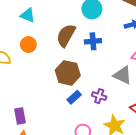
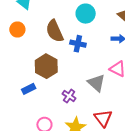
brown semicircle: (66, 35) -> (55, 31), turned -70
blue rectangle: (74, 97) -> (29, 89), moved

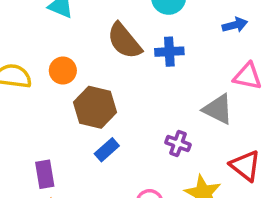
orange circle: (17, 30) -> (63, 71), moved
brown hexagon: (46, 66) -> (95, 107), moved

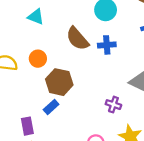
blue rectangle: (107, 150) -> (51, 107), moved

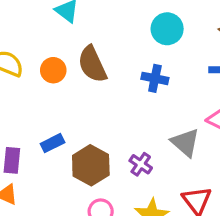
brown semicircle: (77, 39) -> (92, 64), moved
brown hexagon: (59, 82) -> (91, 165), moved

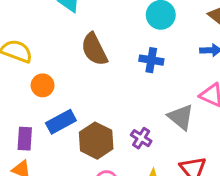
orange circle: (53, 70) -> (43, 85), moved
blue rectangle: (53, 143) -> (61, 122), size x1.4

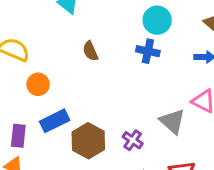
brown semicircle: (94, 49) -> (90, 51), size x0.6
blue cross: (151, 60) -> (148, 51), moved

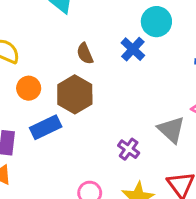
blue cross: (148, 51) -> (133, 49), moved, turned 30
brown hexagon: (88, 141) -> (75, 94), moved

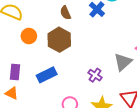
blue rectangle: (46, 127) -> (47, 75), moved
gray triangle: (171, 130) -> (123, 62), turned 36

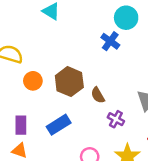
brown semicircle: (65, 13) -> (98, 95), moved

